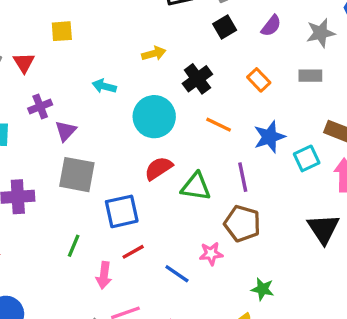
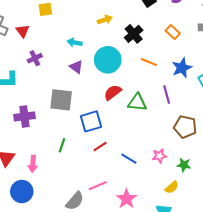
purple triangle: (66, 131) -> (76, 67), moved, turned -32
brown pentagon: (242, 224) -> (185, 127), moved
pink star: (211, 254) -> (159, 156), moved
pink arrow: (104, 275) -> (33, 164), moved

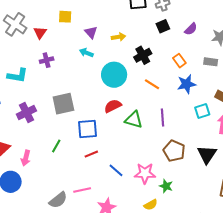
purple triangle: (76, 67) -> (91, 32), moved
blue star: (182, 68) -> (187, 84), moved
gray square: (61, 100) -> (63, 104), turned -30
purple cross: (24, 116) -> (26, 112), turned -30
pink star: (159, 156) -> (145, 173), size x1.5

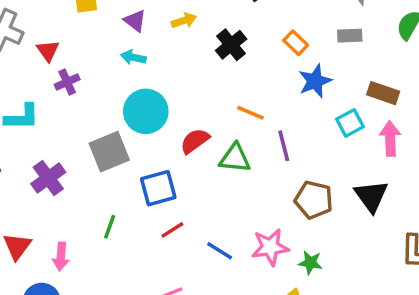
red triangle: (40, 33) -> (48, 51), moved
cyan circle: (114, 75) -> (146, 111), moved
orange line: (152, 84) -> (251, 113), moved

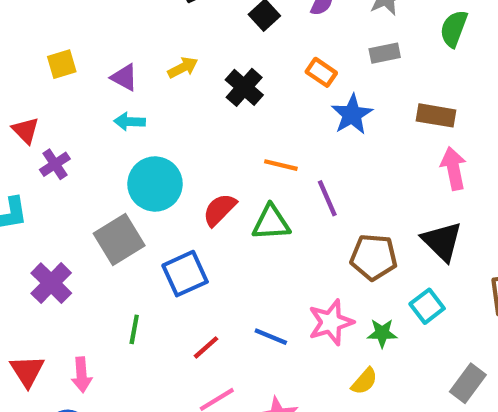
cyan square: (350, 123) -> (427, 306), moved
red line: (172, 230) -> (206, 347), moved

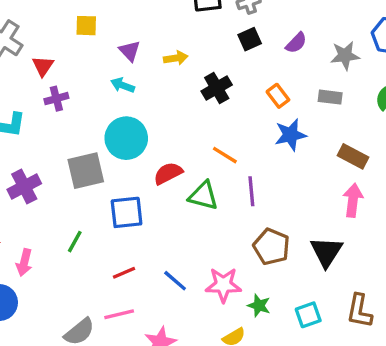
cyan square: (427, 306) -> (308, 315), moved

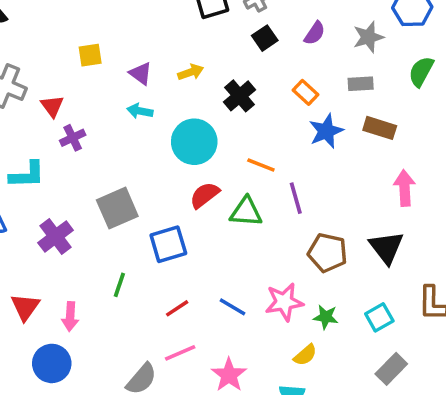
cyan circle: (126, 138) -> (194, 142), moved
brown rectangle: (353, 156) -> (380, 128), moved

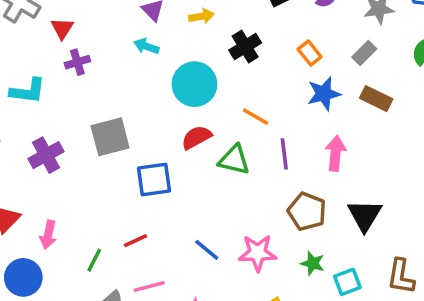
gray rectangle: (361, 84) -> (364, 53), turned -50
pink arrow: (404, 188) -> (336, 153), moved
green line: (119, 285) -> (94, 260), moved
red line: (177, 308) -> (136, 241), moved
green star: (326, 317) -> (313, 263), moved

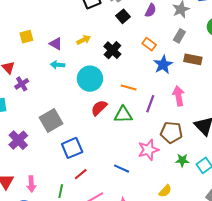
purple line: (284, 154) -> (150, 104), turned 42
blue square: (154, 180) -> (72, 148), moved
pink star: (258, 253) -> (148, 150), moved

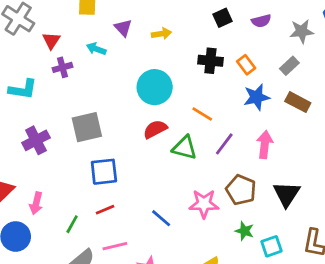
purple semicircle: (151, 10) -> (261, 21), turned 32
black cross: (112, 50) -> (210, 61), moved, turned 36
cyan arrow: (58, 65) -> (96, 49), moved

